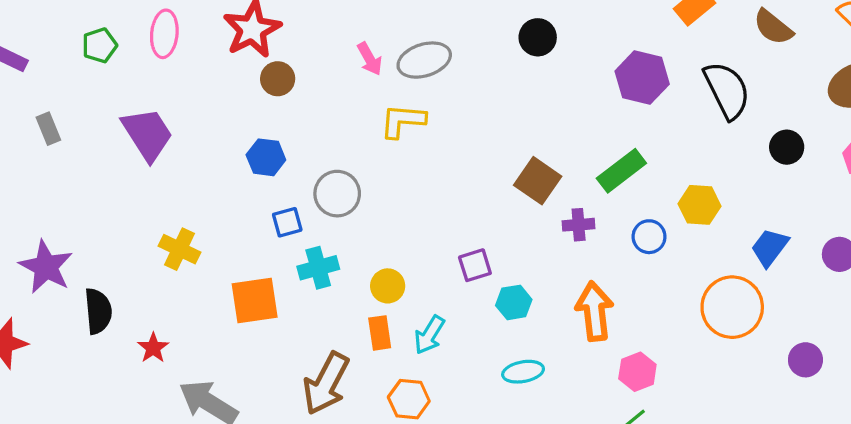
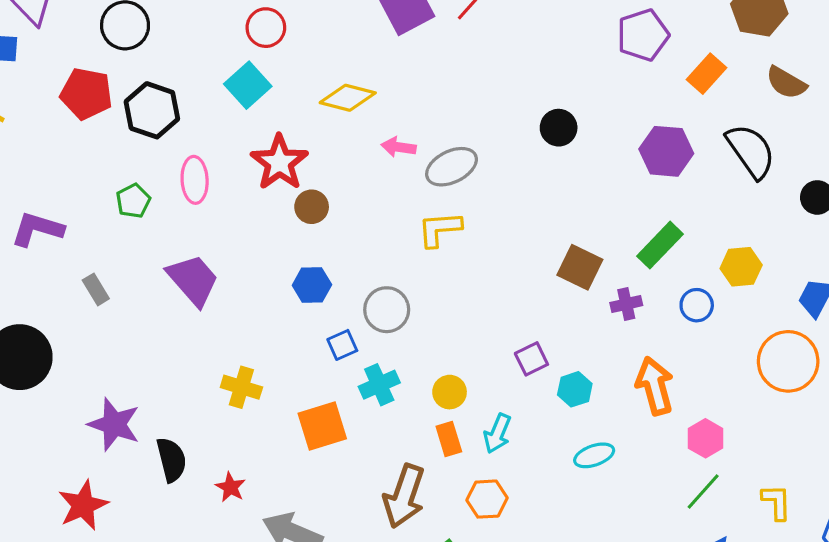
pink arrow: (370, 59) -> (399, 147), moved, turned 136

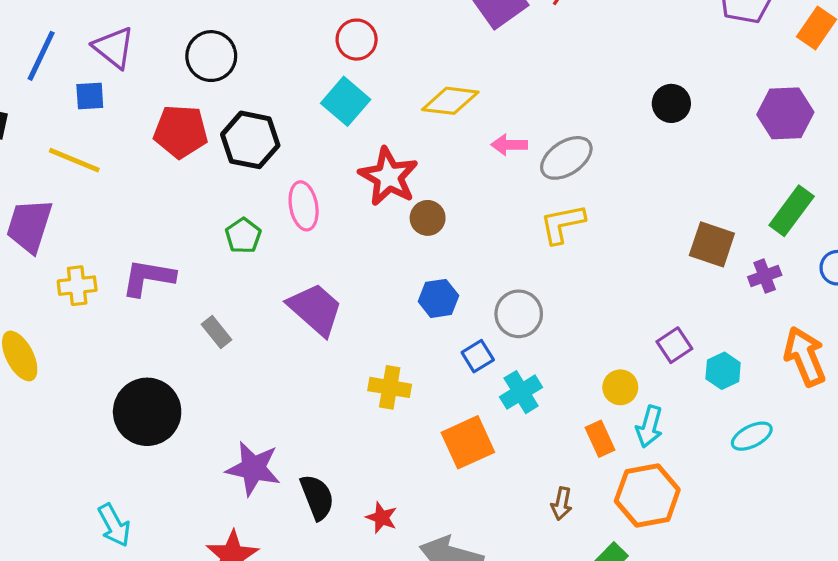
yellow cross: (241, 387) -> (390, 387), moved
yellow circle: (450, 392) -> (620, 387), moved
brown arrow: (404, 496) -> (562, 504), size x0.5
orange hexagon: (487, 499) -> (647, 495), size x1.5

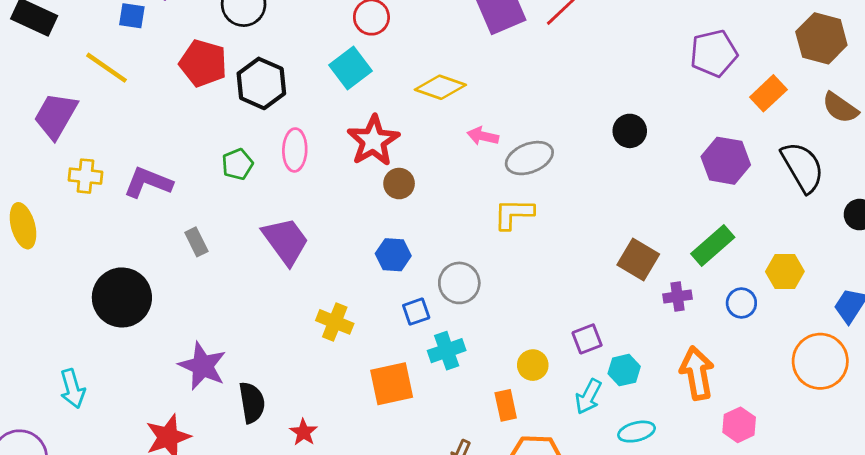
cyan arrow: (649, 427) -> (588, 397), moved

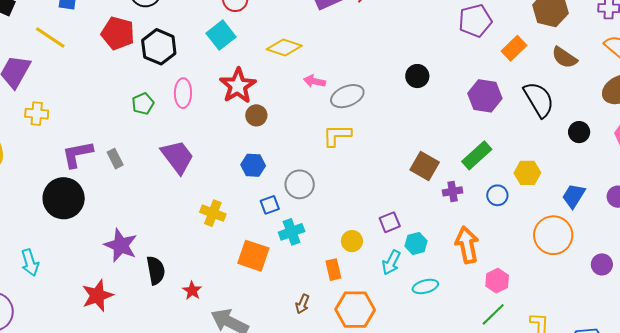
purple L-shape: (148, 182) -> (77, 154), moved, turned -32
orange square: (392, 384) -> (253, 256), turned 32

